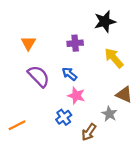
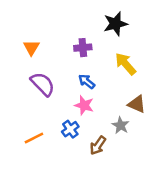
blue arrow: (69, 74) -> (87, 81), moved
orange line: (17, 125) -> (34, 138), moved

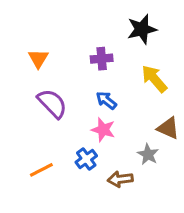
brown arrow: (98, 145) -> (120, 179), turned 48

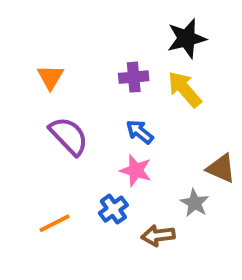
yellow arrow: (154, 79) -> (184, 89), moved

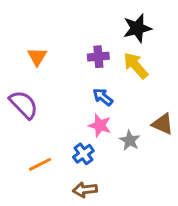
purple semicircle: (69, 136) -> (24, 104), moved
gray star: (195, 203) -> (130, 140), moved
brown arrow: (158, 235) -> (85, 190), moved

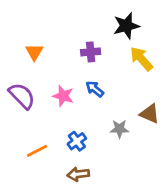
yellow arrow: (136, 66) -> (141, 59), moved
pink star: (100, 125) -> (63, 96), moved
gray star: (130, 140) -> (119, 129), turned -30

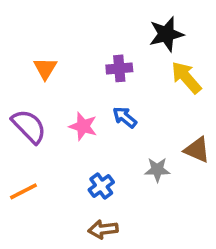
orange line: (37, 151) -> (23, 191), moved

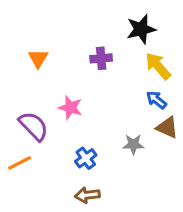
blue arrow: (125, 117) -> (156, 100), moved
purple semicircle: (29, 126) -> (33, 126), moved

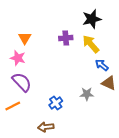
yellow arrow: (158, 66) -> (91, 44), moved
pink star: (70, 108) -> (18, 58), moved
brown arrow: (87, 195) -> (46, 127), moved

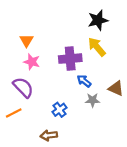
purple cross: (66, 38) -> (70, 59), moved, size x1.5
pink star: (18, 58) -> (32, 62), moved
blue arrow: (102, 65) -> (84, 81), moved

